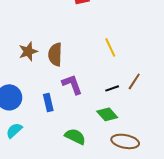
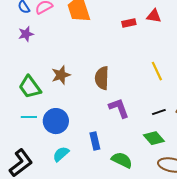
brown star: (28, 51) -> (61, 75), moved
blue rectangle: (48, 102) -> (95, 141), moved

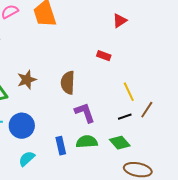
red triangle: (154, 16) -> (120, 21), turned -42
red rectangle: (129, 23) -> (104, 56), moved, turned 32
yellow line: (157, 71) -> (129, 92), moved
green semicircle: (122, 160) -> (87, 142), moved, turned -30

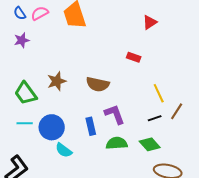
brown semicircle: (68, 83) -> (98, 84), turned -80
blue rectangle: (61, 146) -> (91, 126), moved
cyan semicircle: (27, 159) -> (64, 150), moved, turned -102

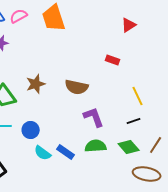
brown line: (177, 111) -> (156, 145), moved
blue rectangle: (91, 126) -> (66, 152), moved, turned -42
blue circle: (52, 127) -> (31, 130), size x0.7

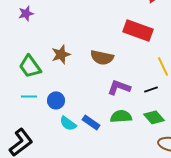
red rectangle: (113, 60) -> (138, 30), size x2.0
purple L-shape: (94, 117) -> (119, 87), turned -50
black line: (134, 121) -> (151, 89), moved

